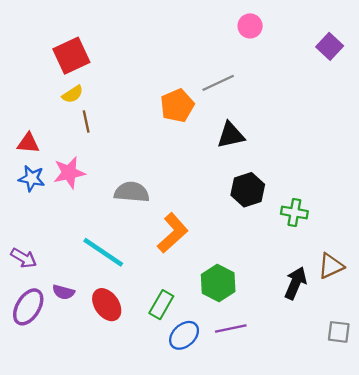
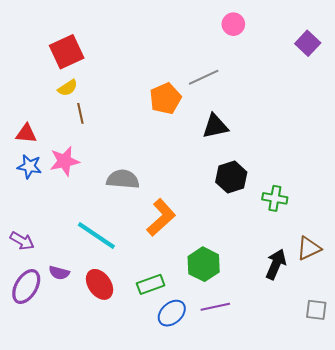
green rectangle: (161, 305) -> (151, 284), turned 40

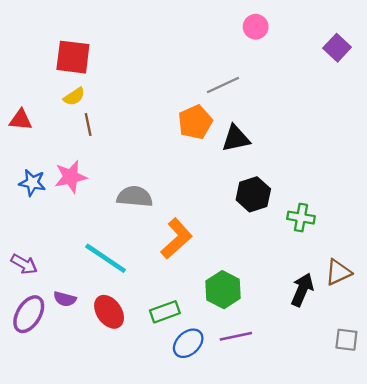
red square: (67, 52) -> (73, 57), turned 32
orange pentagon: (165, 98) -> (195, 122), moved
red triangle: (26, 134) -> (21, 120), moved

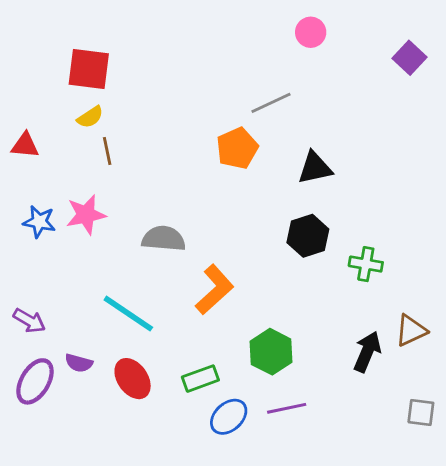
black triangle: (236, 138) -> (315, 168), moved

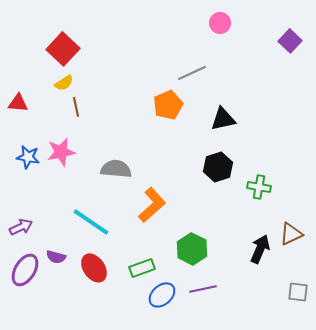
red square: (89, 69) -> (63, 49), turned 36
purple arrow: (29, 321) -> (21, 227), turned -55

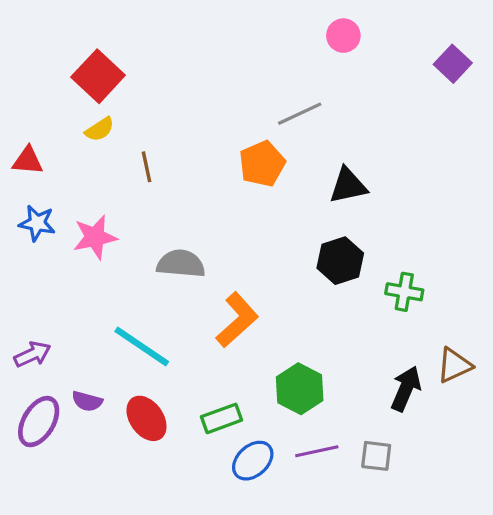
brown line: (76, 107) -> (146, 167), moved
blue star: (28, 157) -> (37, 223), moved
gray square: (298, 292) -> (376, 456), moved

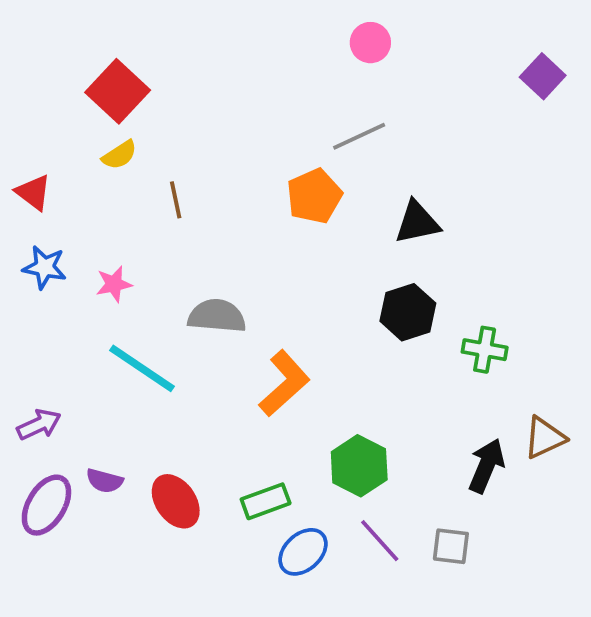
pink circle: (343, 36) -> (370, 43), moved
red triangle: (28, 161) -> (33, 192), turned 32
pink star: (95, 237) -> (114, 284), size x0.7
cyan line: (142, 347) -> (142, 368), moved
purple line: (317, 451) -> (380, 541), turned 60

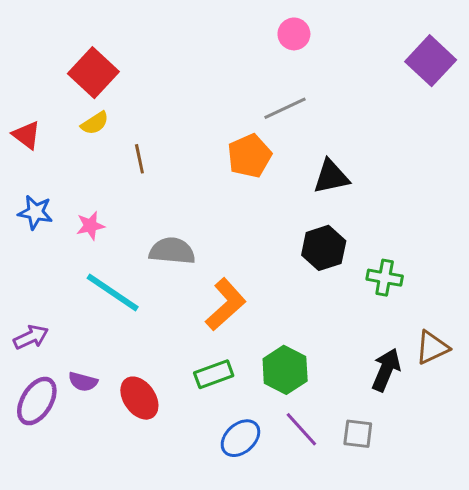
purple square: (543, 76) -> (431, 61), size x1.4
red triangle: (33, 192) -> (26, 135), moved
green rectangle: (266, 501) -> (214, 374), moved

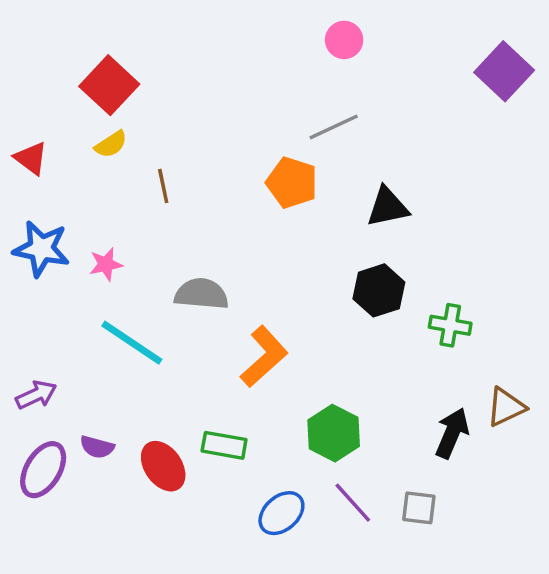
orange pentagon: (249, 156) -> (292, 183), turned -30
blue star: (35, 212) -> (41, 249), size x1.4
green rectangle: (214, 374) -> (224, 445), moved, turned 30

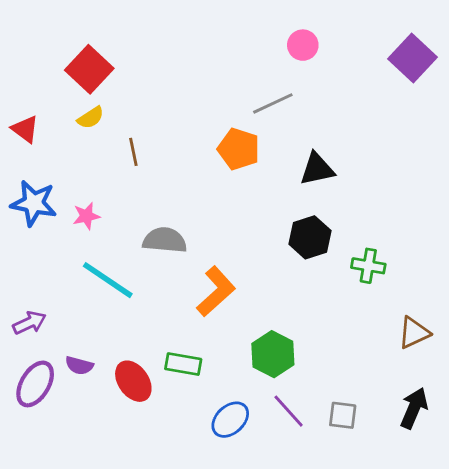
pink circle: (344, 40) -> (303, 45), moved
black arrow: (452, 433) -> (414, 408), moved

